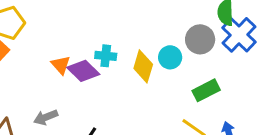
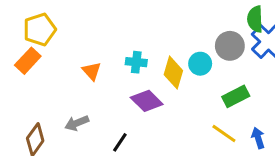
purple diamond: (83, 71) -> (147, 101), moved

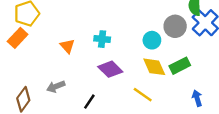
yellow diamond: (173, 73) -> (154, 67), moved, turned -40
yellow line: (224, 134) -> (143, 95), moved

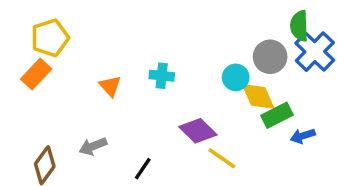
yellow diamond: (154, 67) -> (258, 96), moved
purple diamond: (110, 69) -> (198, 131), moved
blue arrow: (197, 98) -> (303, 136), moved, turned -91

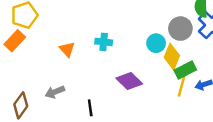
yellow diamond: (258, 96) -> (172, 57), turned 45
yellow line: (222, 158) -> (182, 86), moved, turned 70
black line: (143, 169) -> (90, 108), turned -42

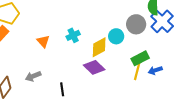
cyan cross: (104, 42) -> (73, 35), turned -32
yellow diamond: (172, 57) -> (99, 47), moved, turned 40

